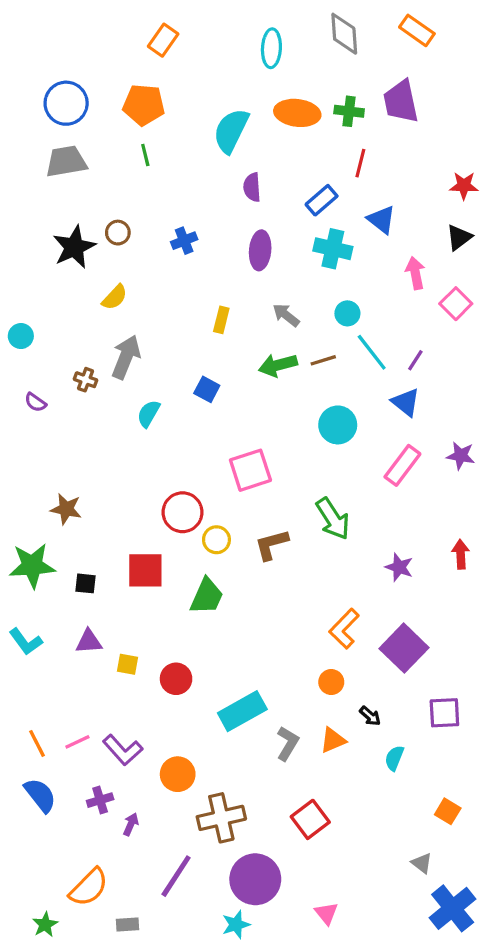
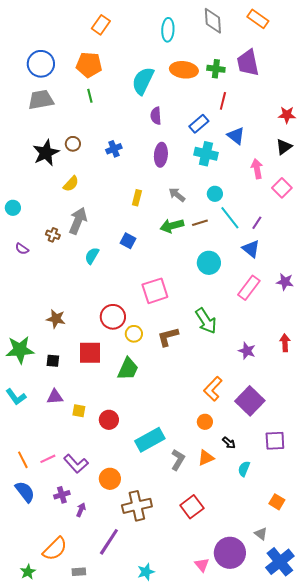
brown star: (66, 509) -> (56, 319), moved
purple circle: (255, 879) -> (230, 553), moved

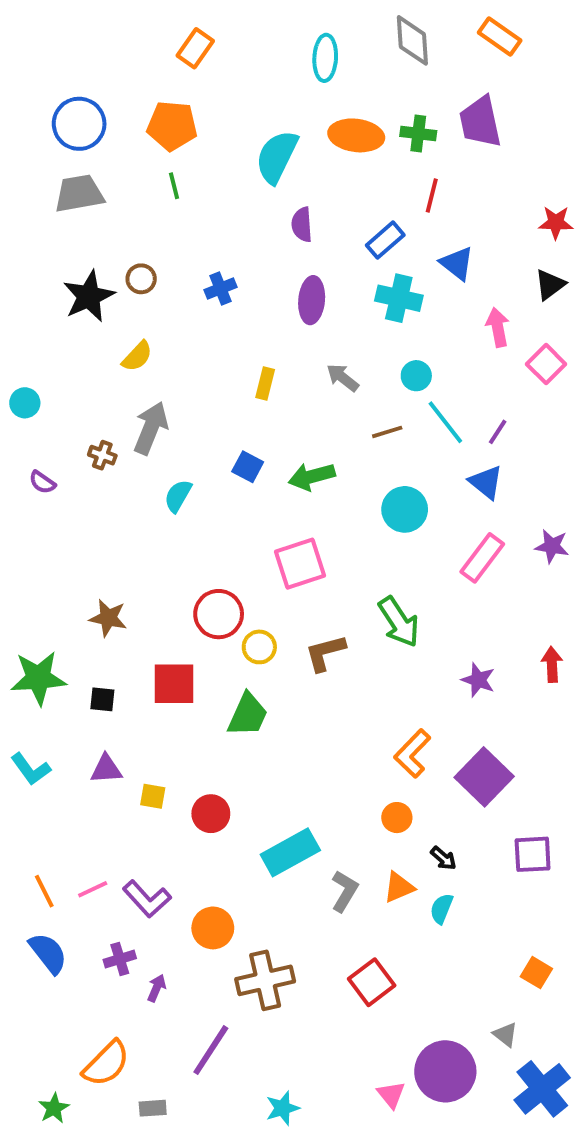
green arrow: (172, 226) -> (312, 476), moved
cyan semicircle: (244, 469) -> (441, 909), moved

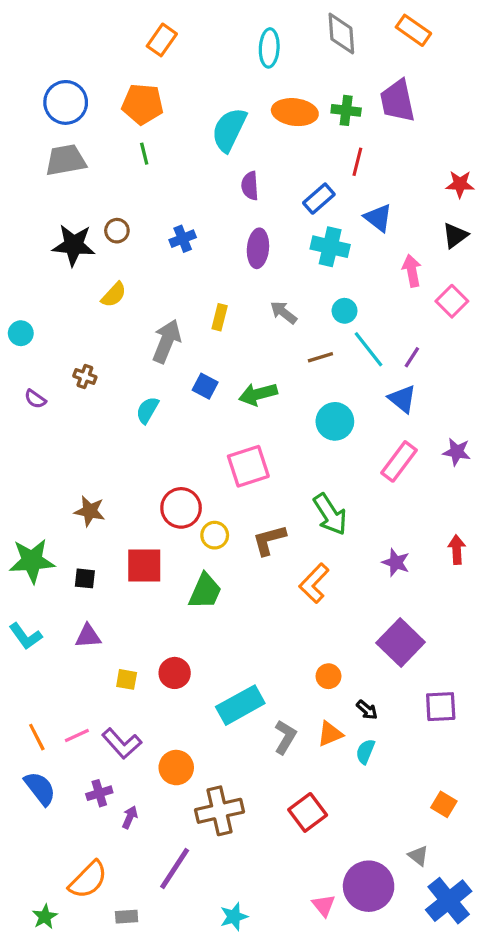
black star: (89, 296) -> (74, 245), turned 30
gray arrow: (151, 428) -> (167, 341), moved
orange L-shape: (412, 754) -> (314, 583), moved
yellow square: (153, 796) -> (127, 679), moved

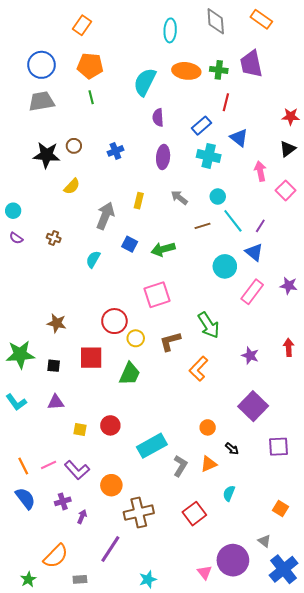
orange rectangle: (162, 40) -> (82, 25), moved
purple semicircle: (35, 399) -> (16, 238), moved
cyan circle: (335, 421) -> (225, 266), moved
cyan semicircle: (365, 752) -> (229, 493), moved

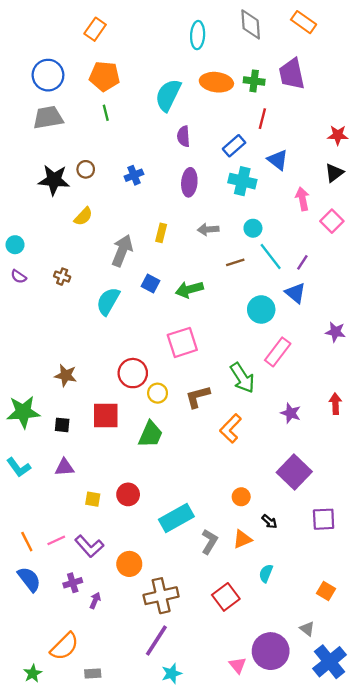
gray arrow: (179, 198) -> (208, 229), turned -42
cyan semicircle: (93, 259) -> (108, 301), size x1.4
pink rectangle: (252, 292) -> (278, 352), moved
purple line: (110, 549) -> (156, 640), moved

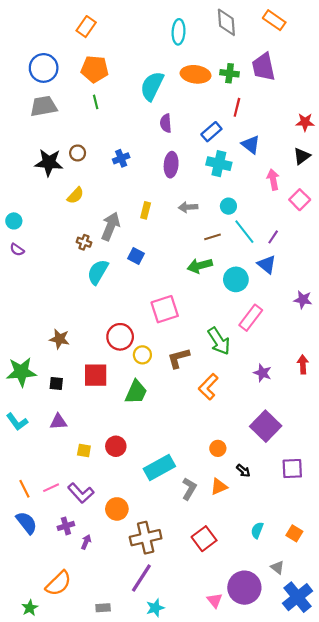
brown cross: (62, 277) -> (84, 242), moved
green arrow: (189, 289) -> (200, 266), moved
cyan semicircle: (266, 573) -> (257, 530), moved
gray rectangle: (93, 673) -> (103, 608), moved

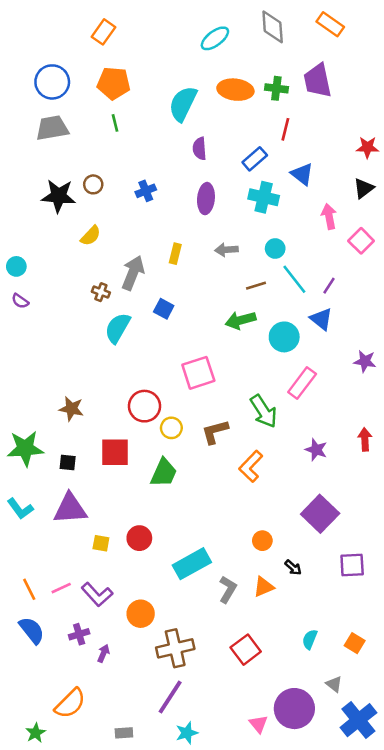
cyan ellipse: (179, 32) -> (215, 38), turned 50
purple triangle: (58, 422) -> (70, 509), size x1.6

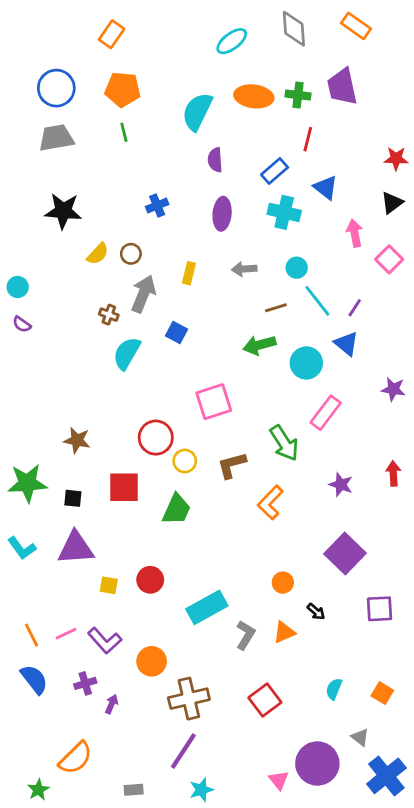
brown circle: (93, 184) -> (131, 254), moved

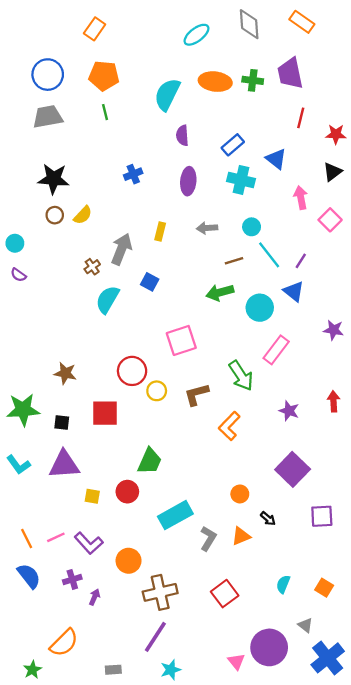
red line: (308, 139) -> (301, 118), moved
brown circle: (131, 254) -> (55, 215), moved
brown cross: (109, 315) -> (92, 267), turned 35
green trapezoid: (176, 509) -> (150, 461), moved

